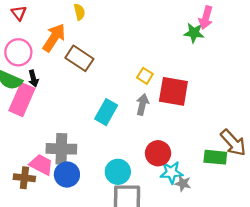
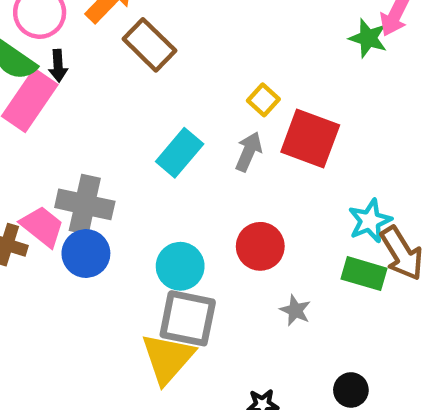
cyan star: (171, 172) -> (370, 221), moved, turned -30

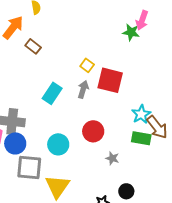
brown rectangle: (149, 45) -> (33, 46), size x0.7
gray square: (188, 318) -> (29, 167), moved
black circle: (351, 390) -> (126, 191), moved

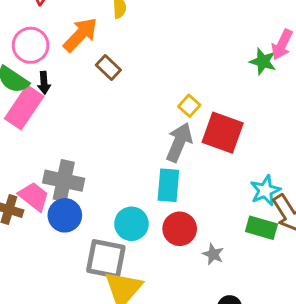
gray arrow: (83, 89) -> (179, 142), size x1.4
cyan rectangle: (52, 93) -> (168, 185), moved, turned -35
red circle: (93, 131) -> (180, 229), moved
gray square: (29, 167) -> (106, 259), moved

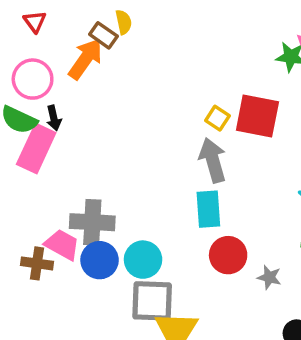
brown rectangle: (108, 67) -> (103, 35), moved
red square: (223, 133) -> (257, 116), moved
gray arrow: (179, 142) -> (213, 160), turned -30
cyan circle: (131, 224) -> (143, 260), moved

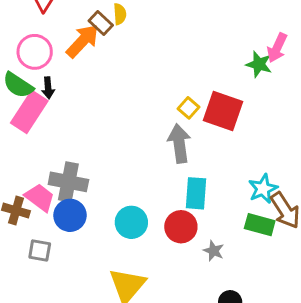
cyan rectangle: (208, 209) -> (196, 193), moved
cyan circle: (143, 260) -> (131, 222), moved
gray square: (152, 301) -> (40, 250), moved, size x0.6

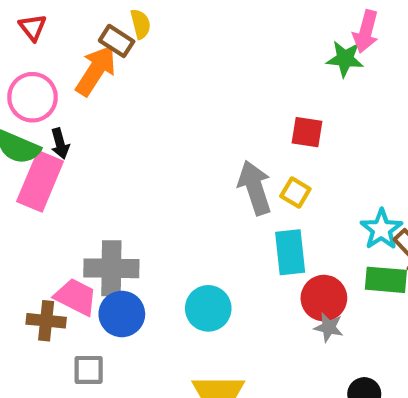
yellow square: (188, 108) -> (295, 192), moved
red square: (223, 111) -> (307, 132), size x0.6
red circle: (181, 227) -> (324, 298), moved

